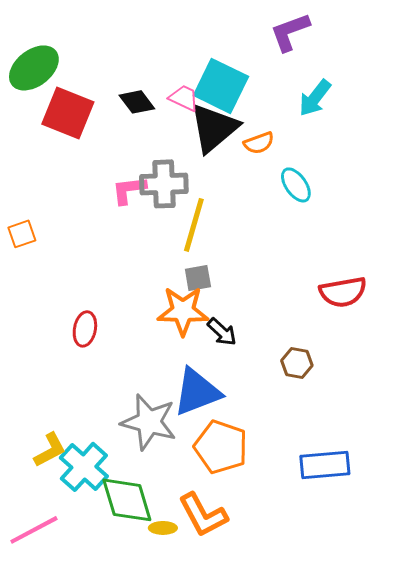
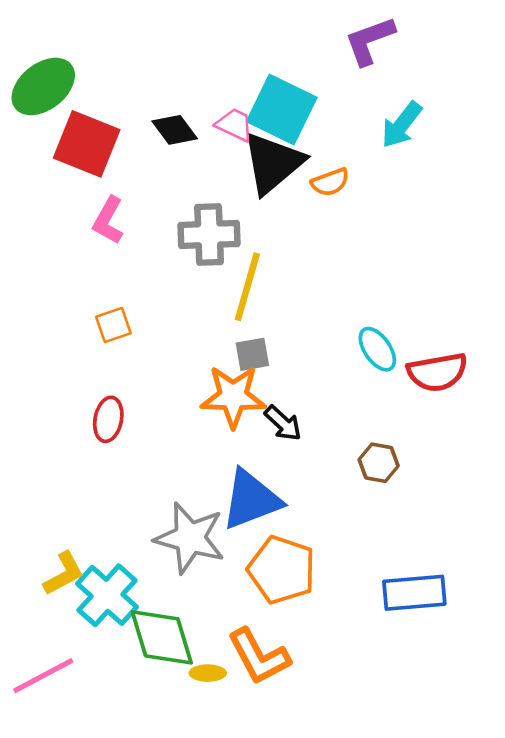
cyan ellipse: (296, 185) -> (377, 349), moved
pink L-shape: (129, 190) -> (108, 220), moved, turned -54
orange square: (22, 234) -> (113, 325), moved

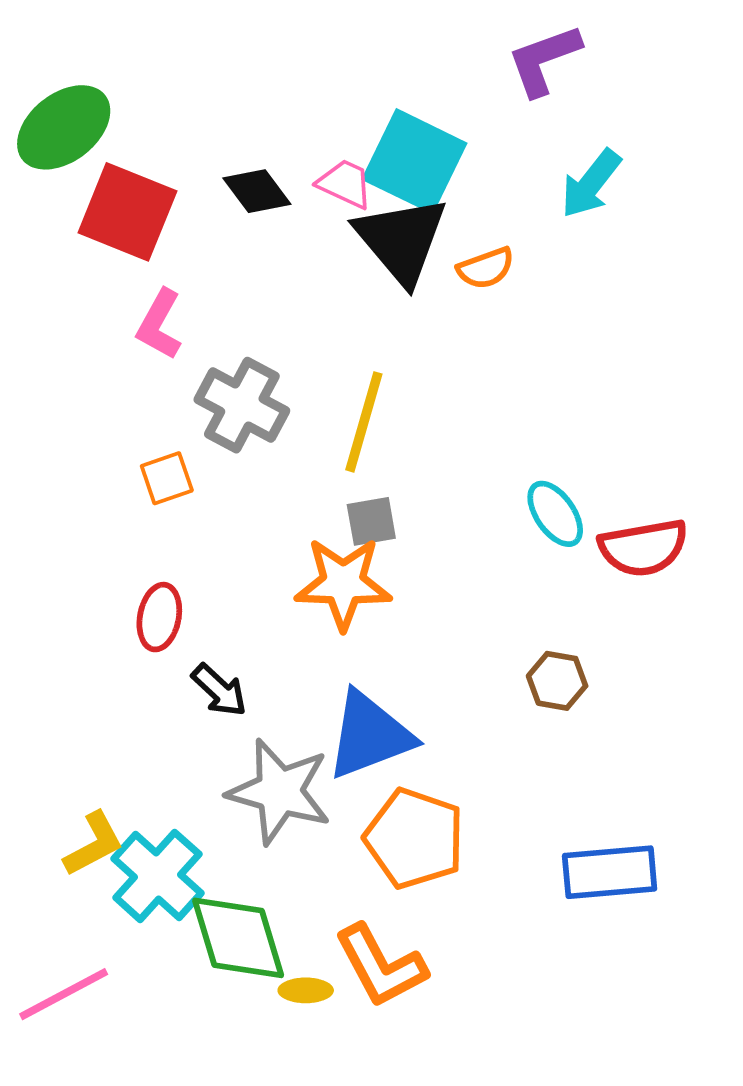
black triangle: (273, 163) -> (401, 240), turned -30
gray cross: (209, 234) -> (242, 405), moved, turned 30
black arrow: (283, 423) -> (219, 690), moved

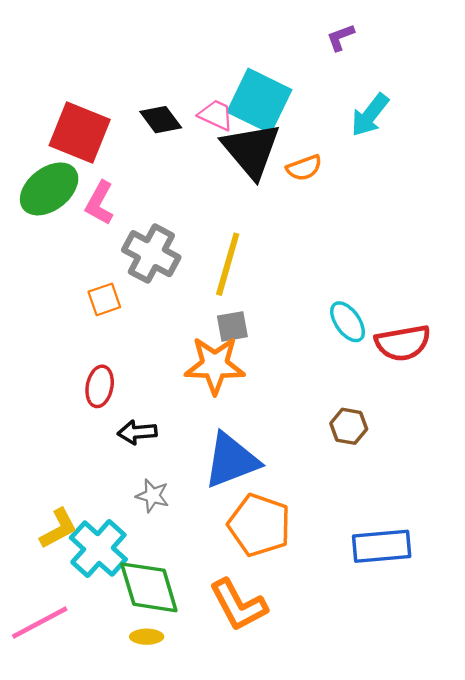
purple L-shape: (544, 60) -> (340, 37), size x0.6
green ellipse: (64, 127) -> (49, 189), moved
black arrow: (219, 690) -> (137, 432), turned 132
gray star: (279, 792) -> (152, 496), moved, size x0.5
yellow ellipse: (306, 990) -> (147, 637), moved

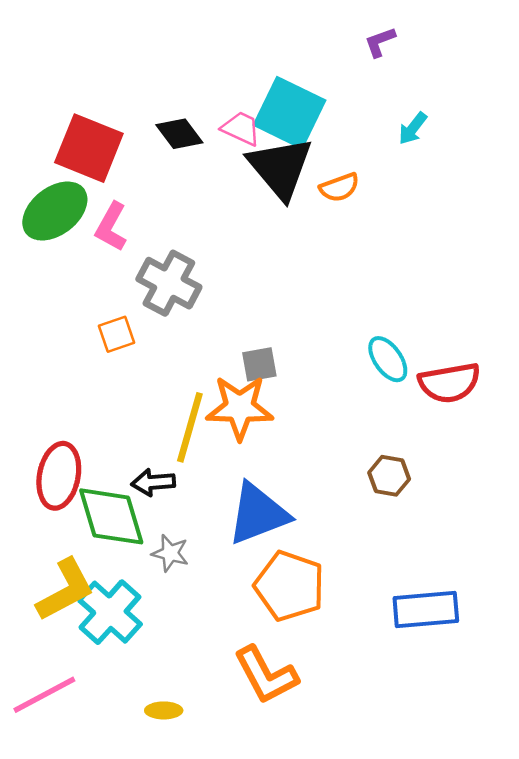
cyan arrow: (370, 115) -> (413, 128), size x0.7
yellow line: (228, 264) -> (190, 427), moved
red ellipse: (100, 386) -> (59, 476), moved, size x1.4
yellow L-shape: (58, 529) -> (65, 590), size x1.4
green diamond: (149, 587) -> (111, 516), moved

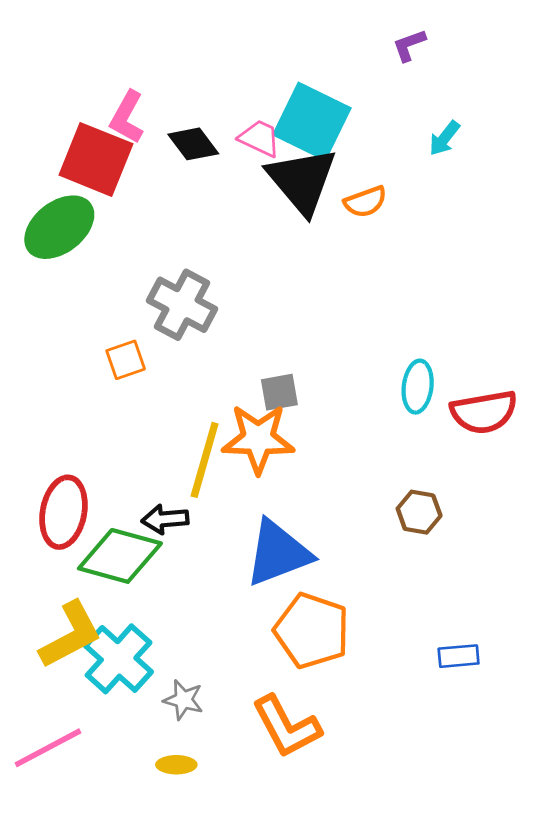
pink L-shape: (111, 227) -> (127, 117), moved
cyan ellipse: (388, 359) -> (418, 387), turned 42
green diamond: (111, 516) -> (120, 556), turned -58
gray star: (170, 553) -> (183, 700), moved
blue rectangle: (426, 610) -> (459, 656), size x0.6

